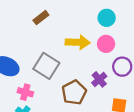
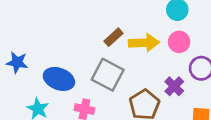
brown rectangle: (41, 18) -> (114, 37), moved

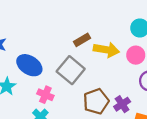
purple cross: (174, 86) -> (122, 104), moved

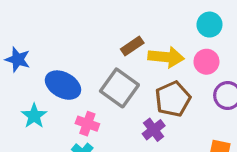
brown pentagon: (96, 101) -> (173, 99), moved
purple cross: (122, 104) -> (154, 130), moved

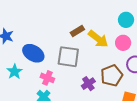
yellow arrow: (166, 57) -> (98, 39), turned 30
gray square: (119, 88) -> (68, 57), turned -30
brown pentagon: (173, 99) -> (112, 75), moved

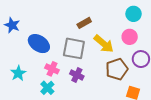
yellow arrow: (98, 39) -> (104, 44), moved
cyan star: (15, 72) -> (18, 73), moved
purple cross: (88, 84) -> (77, 75), moved, turned -32

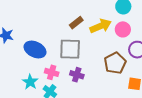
yellow arrow: (104, 44) -> (101, 26), moved, turned -55
cyan star: (18, 73) -> (30, 82), moved

